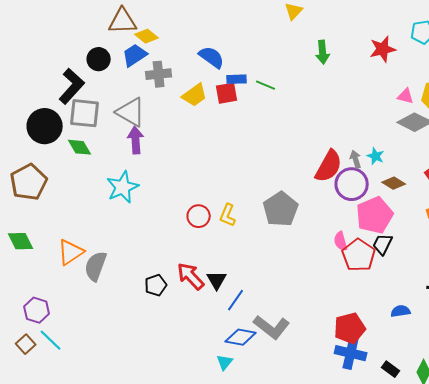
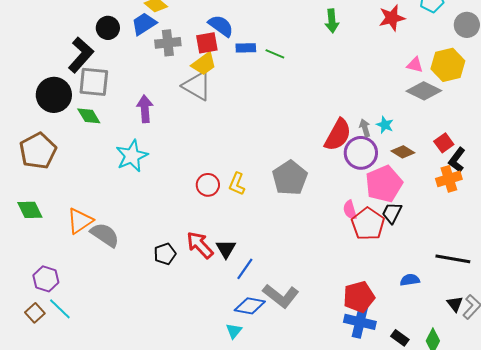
red square: (227, 93) -> (207, 43), moved
gray triangle: (131, 112) -> (197, 86), moved
gray semicircle: (96, 266) -> (105, 235), turned 104

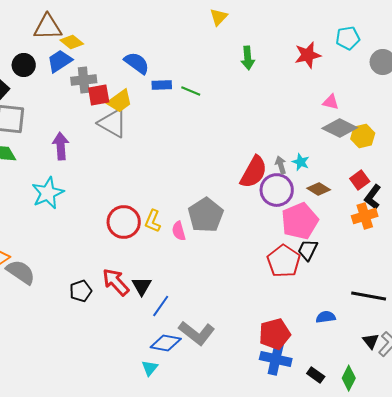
red square: (207, 43) -> (99, 95), moved
yellow hexagon: (448, 65) -> (363, 136), moved, size x0.7
red circle: (208, 185) -> (124, 222), size x1.4
pink semicircle: (350, 210) -> (179, 231), moved

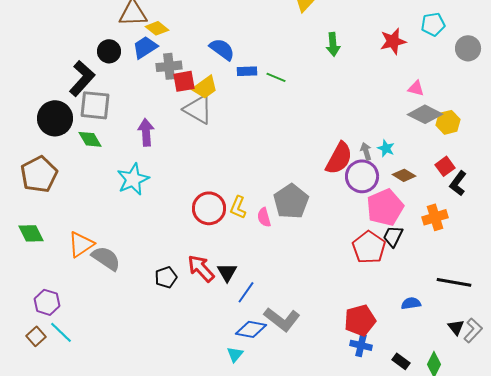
orange cross: (365, 216) -> (435, 217), moved
blue cross: (276, 359) -> (361, 345), size x0.7

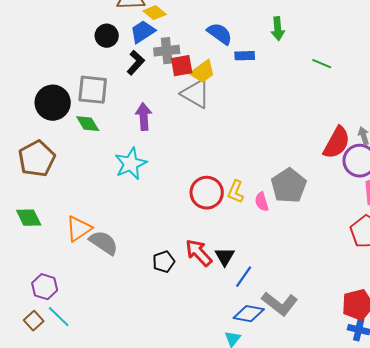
green arrow: (333, 44) -> (278, 29), moved
green line: (276, 77) -> (322, 64), moved
black L-shape: (82, 78) -> (136, 63), moved, size x0.7

